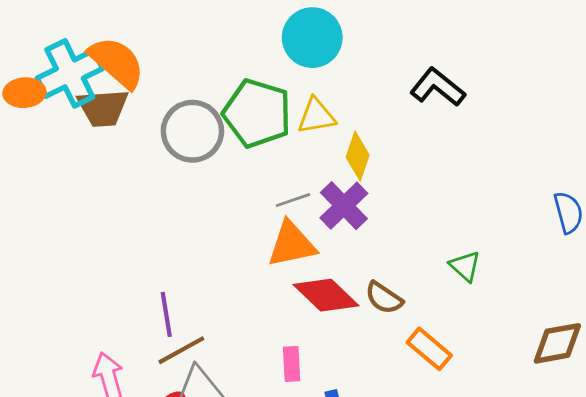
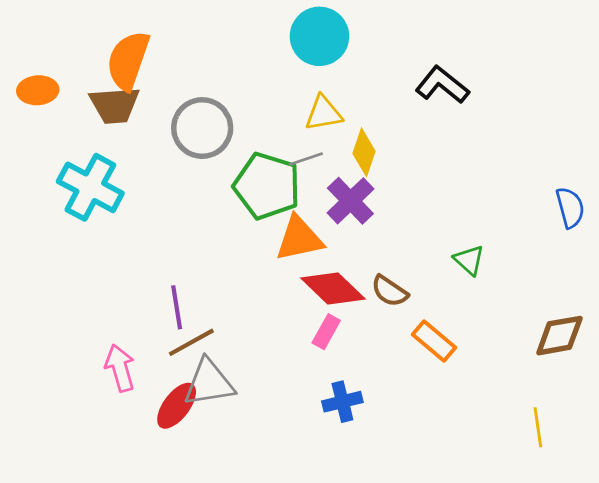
orange semicircle: (117, 62) -> (128, 61), turned -112
cyan cross: (70, 73) -> (90, 187), moved, turned -36
green pentagon: (257, 113) -> (267, 186), moved
gray line: (293, 200) -> (306, 159), moved
pink rectangle: (292, 364) -> (326, 332), moved, turned 32

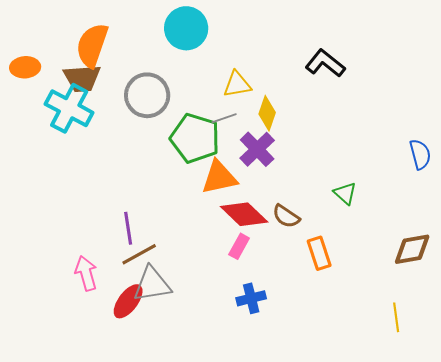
cyan circle: (319, 36) -> (186, 28), moved
cyan cross: (90, 187) -> (69, 108), moved
orange rectangle: (434, 341) -> (319, 253), turned 32

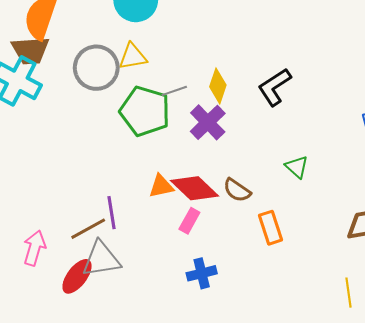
black L-shape: (325, 63) -> (275, 87), moved, turned -72
yellow triangle: (237, 84) -> (133, 57), moved
orange triangle: (219, 177) -> (161, 186), moved, size x0.7
purple line: (128, 228) -> (111, 213), moved
pink arrow: (86, 273) -> (34, 248), turned 32

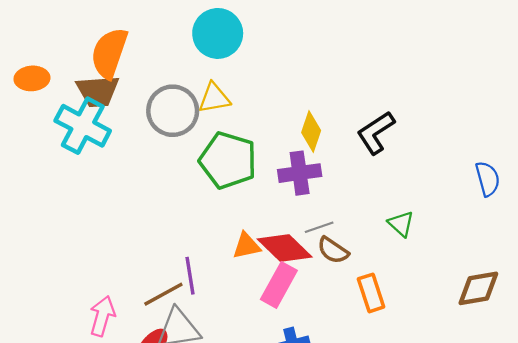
gray line: (174, 91) -> (319, 227), moved
purple cross: (208, 122) -> (300, 173), turned 36
pink rectangle: (189, 221) -> (279, 285), size x1.5

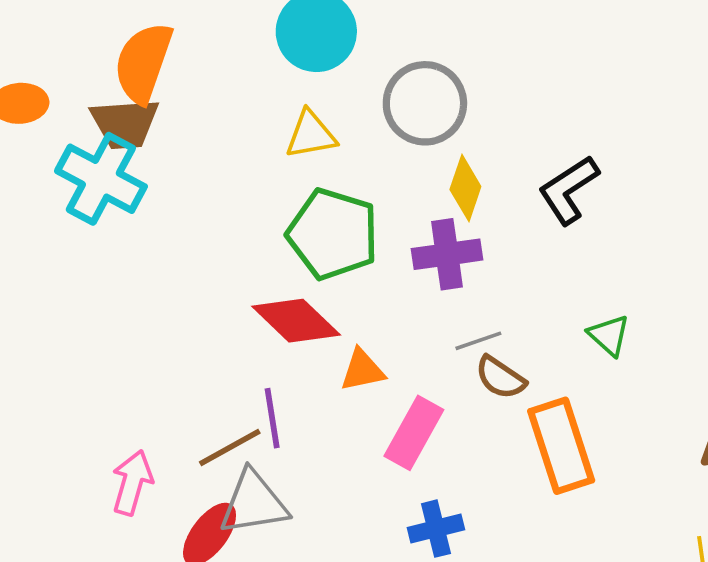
gray circle: (173, 111) -> (425, 103), moved
red diamond: (285, 248) -> (296, 321), moved
orange rectangle: (371, 293) -> (561, 446), size x1.5

